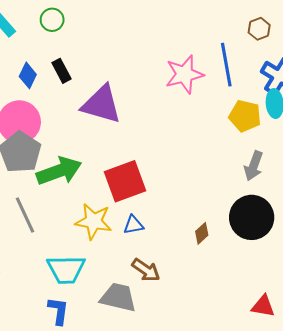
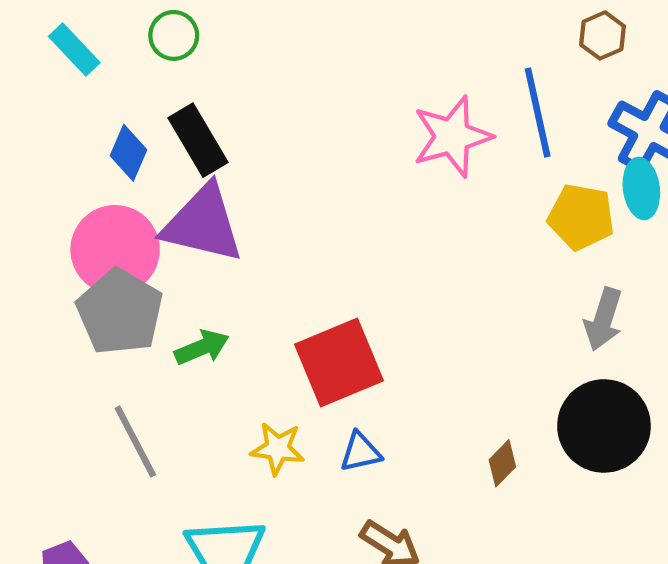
black rectangle: (62, 71) -> (198, 140), size x1.4
purple triangle: (101, 104) -> (203, 224), moved
green arrow: (59, 171) -> (202, 347), size x0.6
yellow star: (94, 221) -> (278, 448), size x0.7

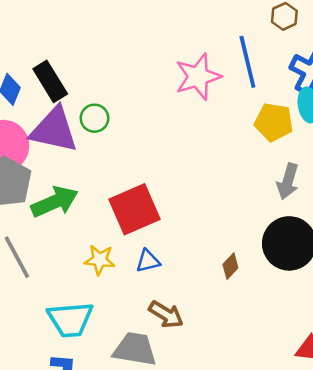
green circle: (174, 35) -> (94, 118), moved
green arrow: (202, 347) -> (55, 202), size x1.5

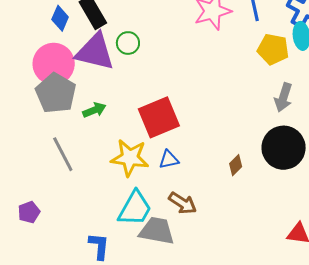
green arrow: (55, 202) -> (94, 110), size x0.6
yellow star: (100, 260) -> (130, 158), size x1.5
cyan trapezoid: (70, 319) -> (135, 208), moved, turned -57

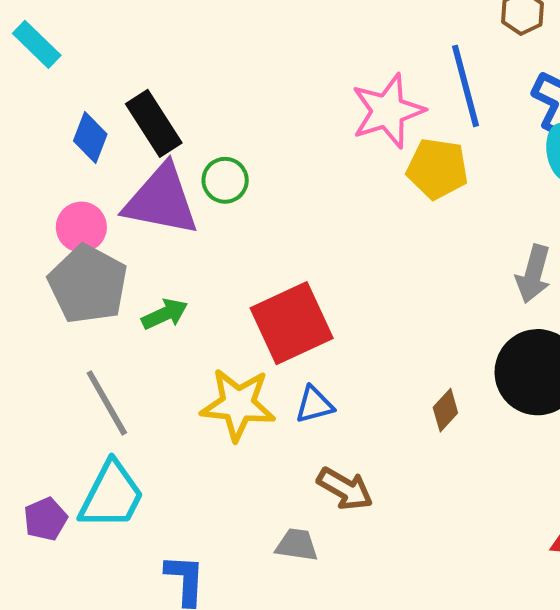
yellow pentagon: (273, 49) -> (437, 169), moved
pink circle: (54, 64) -> (81, 227), size x0.6
cyan trapezoid: (135, 208) -> (111, 495), moved
gray trapezoid: (157, 231) -> (297, 545), size x0.6

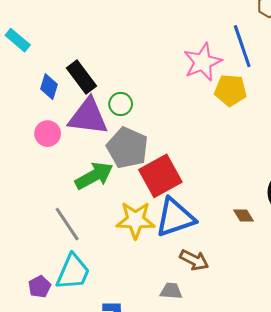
gray pentagon: (88, 284) -> (127, 148), moved
green arrow: (165, 314) -> (94, 176), size x1.6
blue triangle: (314, 405) -> (175, 217), size x2.0
brown diamond: (445, 410) -> (244, 215), turned -70

